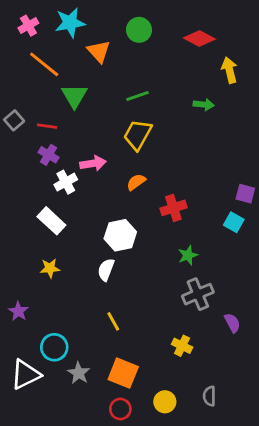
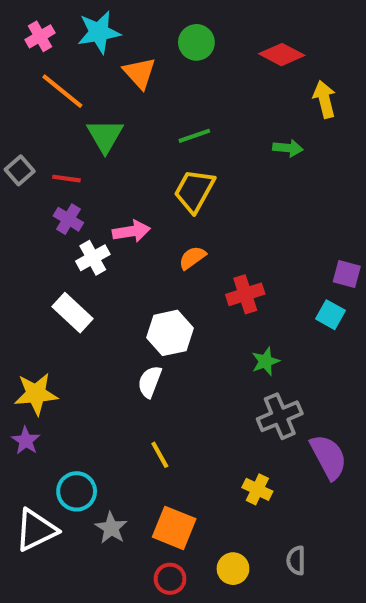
yellow star: (50, 268) -> (36, 394), moved, size x1.5
purple semicircle: (232, 323) -> (328, 457), size x1.6

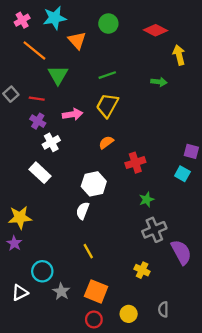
pink arrow: (131, 231) -> (73, 114), moved
white triangle: (36, 530) -> (20, 293), size x0.7

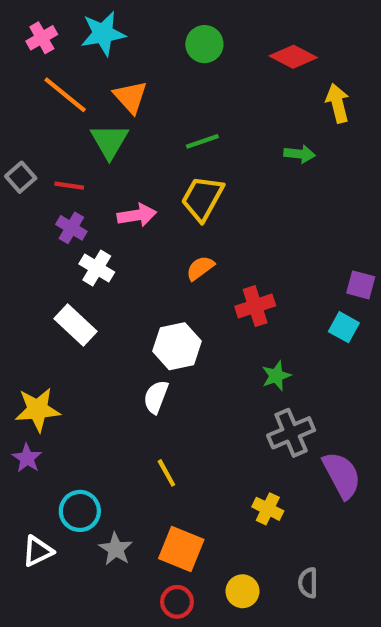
orange triangle: (77, 40) -> (131, 97), moved
white cross: (51, 142) -> (97, 268), turned -30

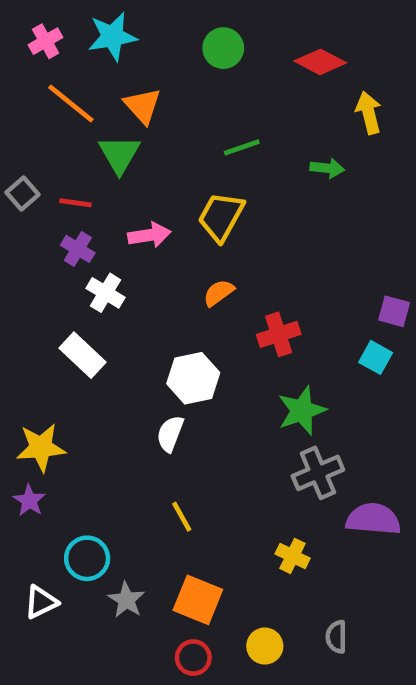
green line: (202, 141) -> (242, 147), moved
green star: (276, 376) -> (302, 411), size x1.5
purple semicircle: (342, 475) -> (373, 519), turned -57

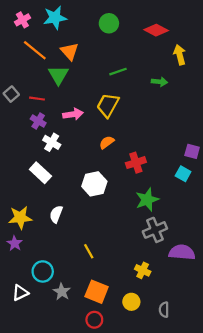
white semicircle: (170, 434) -> (56, 214), moved
yellow circle: (265, 646) -> (131, 302), moved

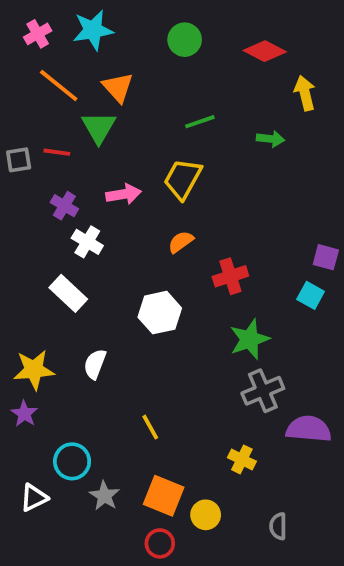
gray square: (11, 94) -> (19, 160), turned 32
red line: (37, 99) -> (57, 152), moved
yellow circle: (131, 302) -> (206, 515), moved

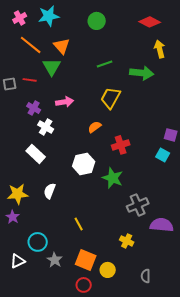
red diamond: (265, 51) -> (150, 22), moved
green arrow: (270, 139) -> (142, 73), size x1.6
yellow trapezoid: (183, 179) -> (111, 98), moved
green star: (249, 339) -> (113, 178), moved, turned -30

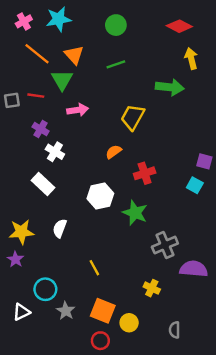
green line: (105, 64) -> (116, 64), moved
pink arrow: (65, 102) -> (78, 110), moved

